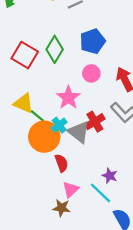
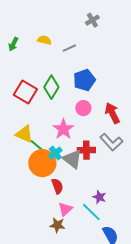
red cross: (95, 122) -> (86, 150), turned 30

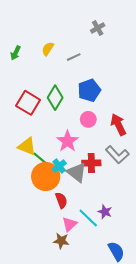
yellow semicircle: (44, 40) -> (48, 49), turned -72
cyan line: (91, 212) -> (88, 218), moved

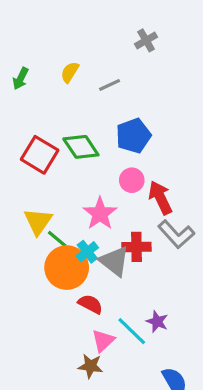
green diamond: (55, 98) -> (81, 147), turned -65
red arrow: (118, 125) -> (160, 198), moved
yellow triangle: (27, 146) -> (38, 221), turned 42
red semicircle: (61, 200) -> (90, 304), turned -42

